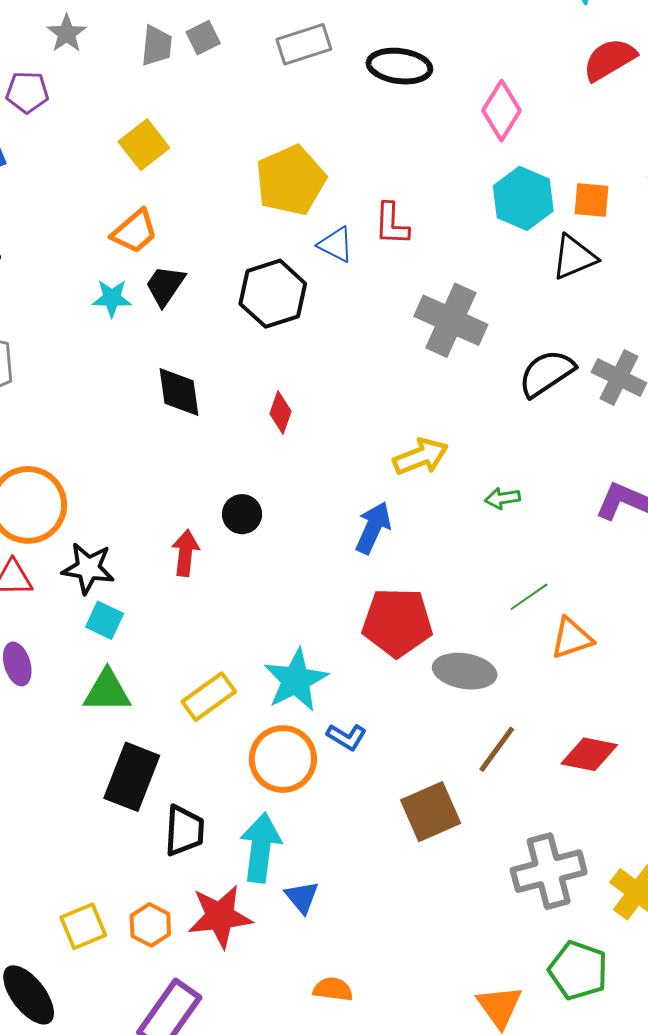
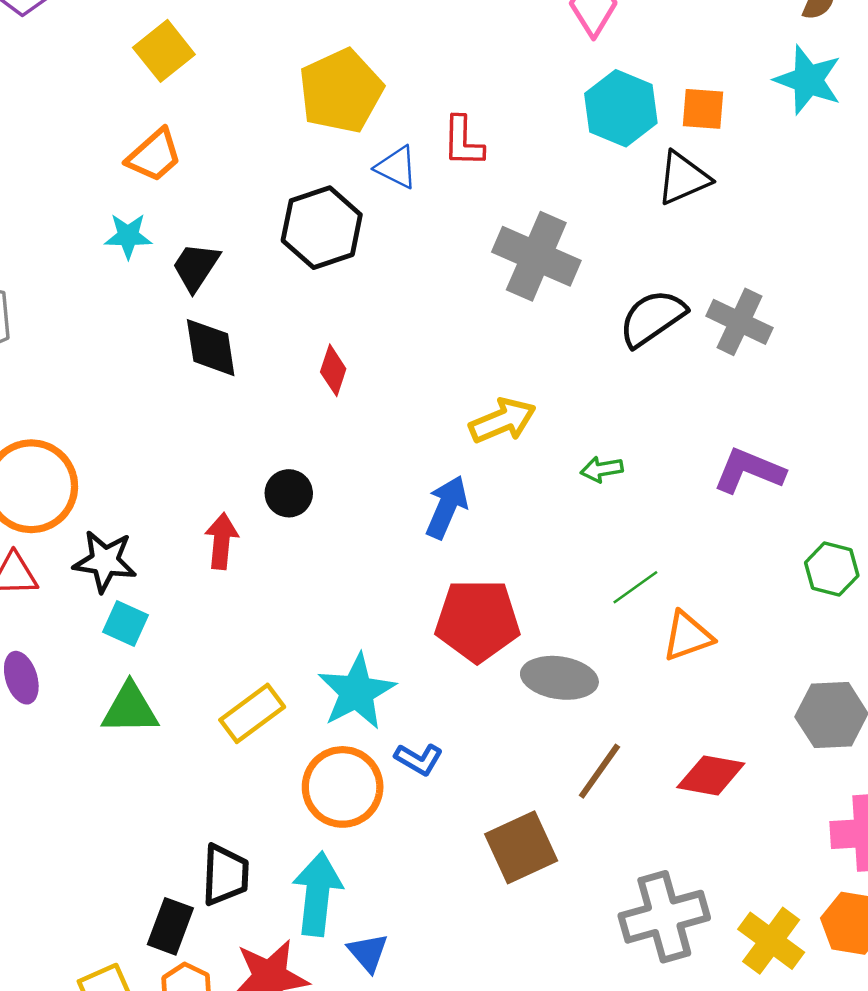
black trapezoid: (165, 286) -> (196, 267), moved
black rectangle: (132, 777) -> (170, 926), moved, size x0.7

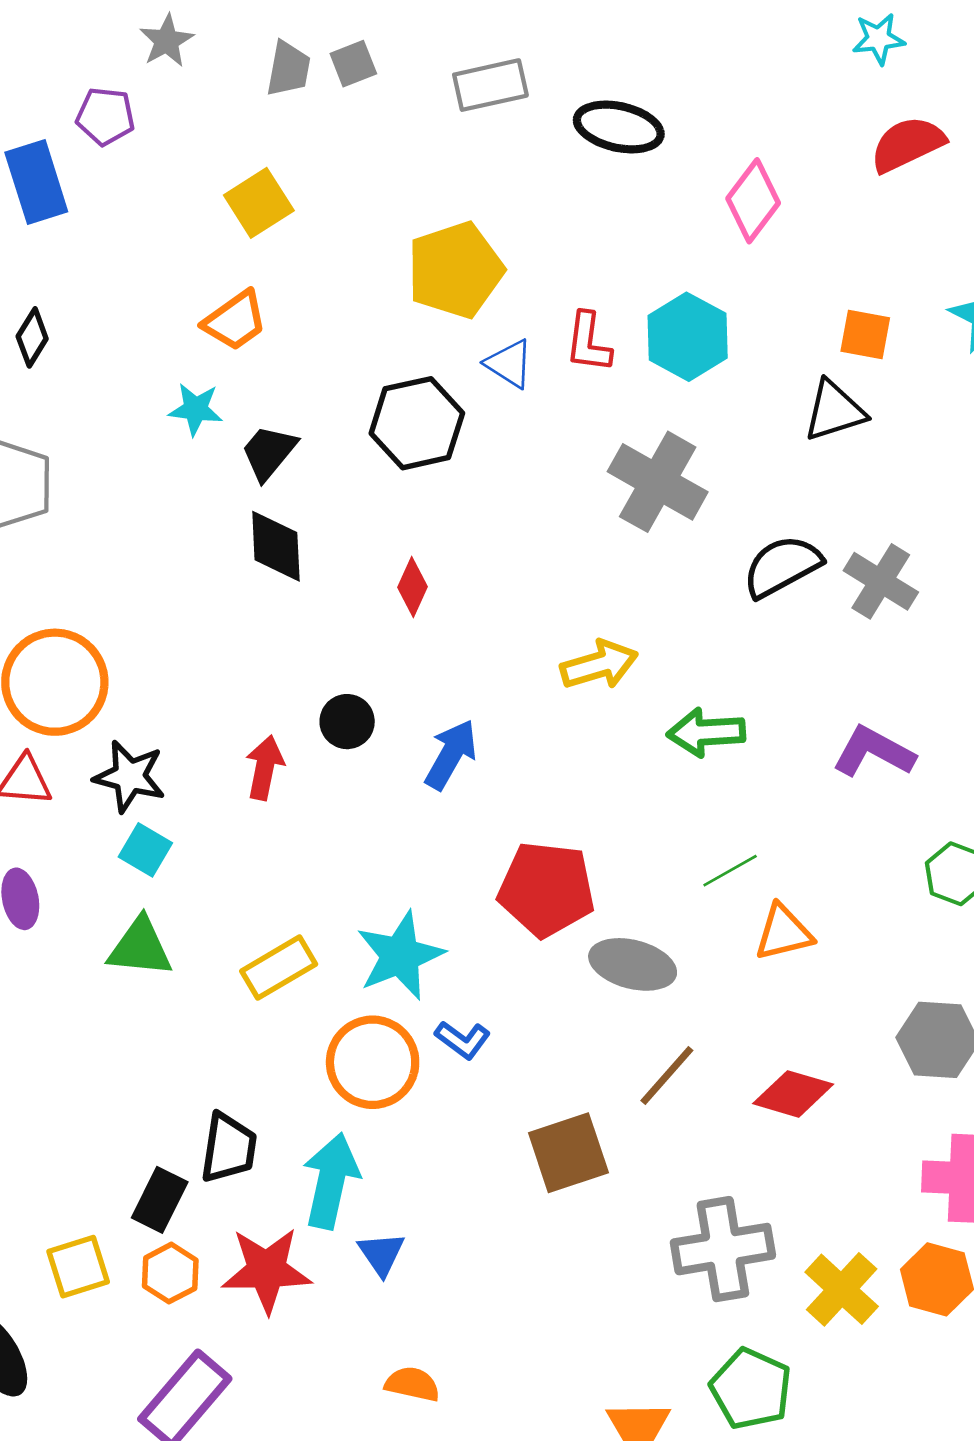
cyan hexagon: (621, 108) -> (688, 337), moved
green arrow: (602, 469) -> (706, 732), size x1.6
blue arrow: (447, 507) -> (451, 755), moved

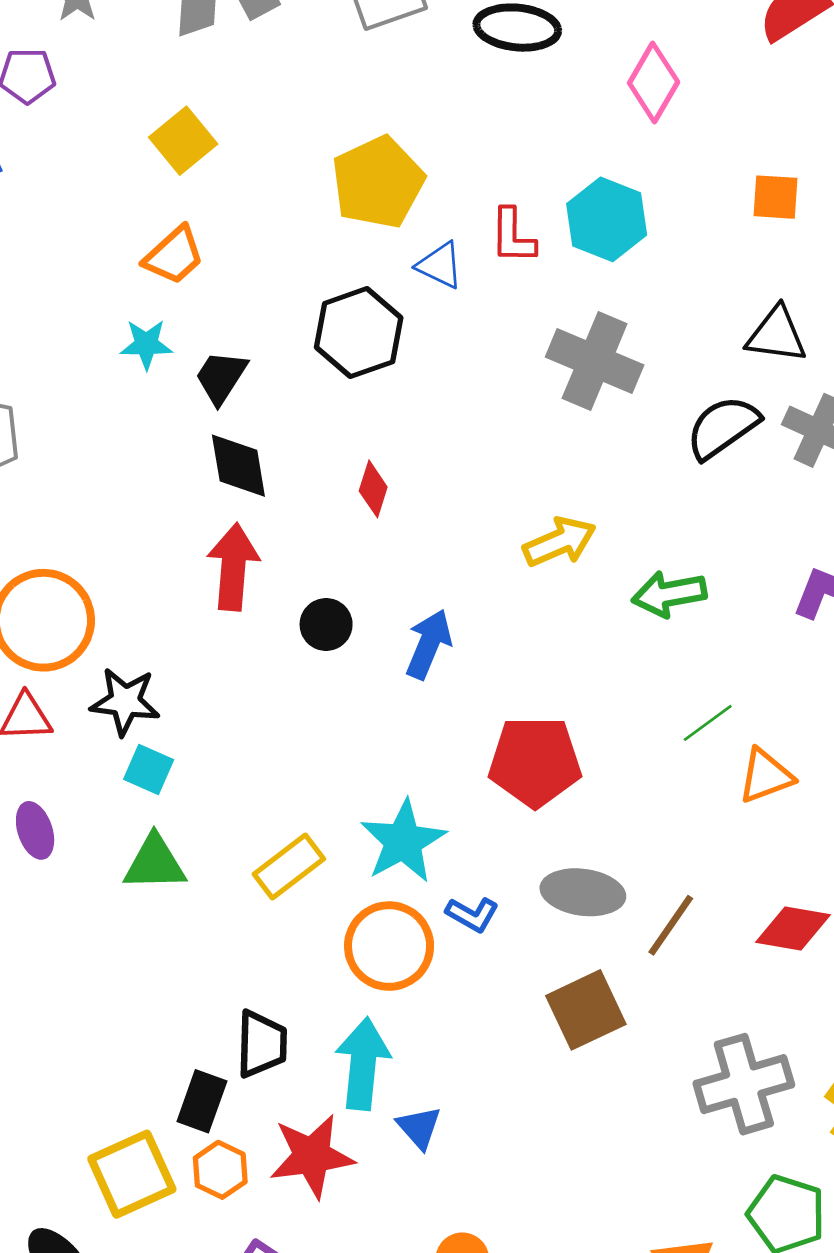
black triangle: (834, 411) -> (776, 335), moved, turned 32
red arrow: (265, 768) -> (233, 567), moved, size x1.4
gray ellipse: (633, 964) -> (583, 892), moved
yellow square: (78, 1267) -> (132, 1174), size x1.4

